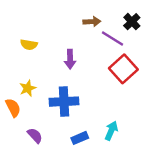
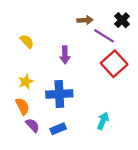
yellow semicircle: (29, 45) -> (27, 41), turned -144
orange semicircle: (13, 108) -> (22, 106), moved
blue rectangle: (80, 138) -> (58, 129), moved

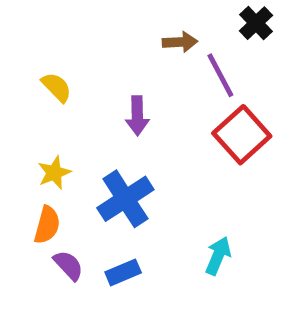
black cross: (122, 20) -> (256, 23), moved
purple line: (104, 36) -> (220, 75), turned 30
blue cross: (59, 94) -> (125, 199), turned -30
orange semicircle: (22, 106) -> (47, 225), turned 42

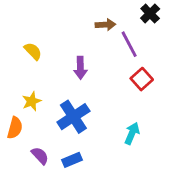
red square: (242, 135) -> (142, 79), size x0.7
orange semicircle: (47, 225) -> (15, 128), moved
cyan arrow: (218, 256) -> (132, 133), moved

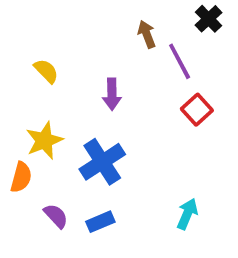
brown arrow: (105, 25) -> (147, 34), turned -108
yellow star: (32, 101) -> (44, 141), size x1.4
cyan arrow: (132, 133) -> (187, 214), moved

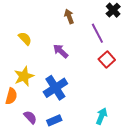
brown arrow: (147, 34) -> (69, 16), moved
purple arrow: (112, 94) -> (61, 51), turned 133

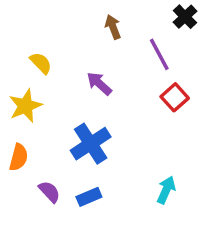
yellow star: (24, 76) -> (25, 106), moved

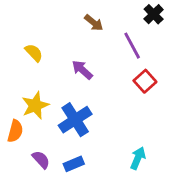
brown arrow: (113, 27) -> (94, 23), turned 150
yellow star: (25, 106) -> (35, 105), moved

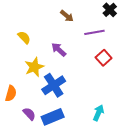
purple line: (132, 46) -> (94, 32), turned -72
yellow star: (35, 105) -> (34, 67), moved
blue rectangle: (74, 164) -> (53, 117), size x1.5

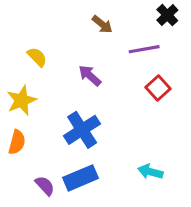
yellow star: (34, 67) -> (22, 100), moved
cyan arrow: (99, 113) -> (150, 172), turned -98
purple semicircle: (29, 114) -> (45, 186), moved

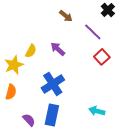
purple line: (144, 49) -> (93, 32), turned 54
yellow semicircle: (37, 57) -> (31, 51), moved, turned 72
blue rectangle: (81, 178) -> (52, 115), turned -55

